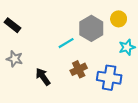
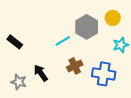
black rectangle: (12, 25) -> (15, 42), moved
gray star: (15, 59) -> (19, 82), moved

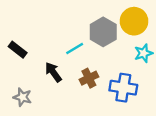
yellow circle: (113, 18) -> (134, 21), size x1.5
black arrow: (41, 73) -> (53, 72), moved

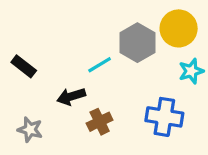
black arrow: (53, 72) -> (71, 96), turned -72
brown cross: (89, 78) -> (100, 122), moved

